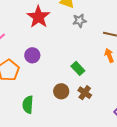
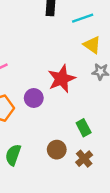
red star: (38, 17) -> (62, 79), moved

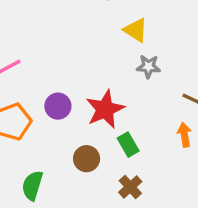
red star: (62, 79) -> (105, 109), moved
brown circle: (57, 150) -> (87, 159), moved

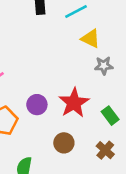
green rectangle: (128, 145) -> (110, 116), moved
brown cross: (130, 187) -> (105, 150), moved

